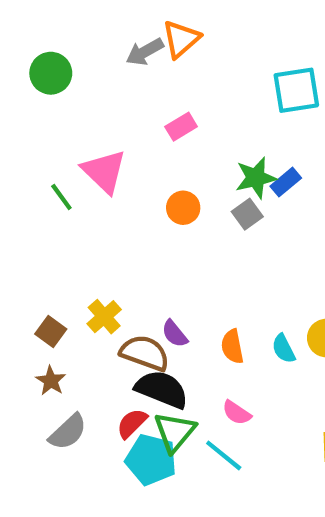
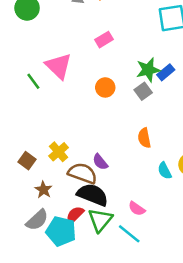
orange semicircle: (232, 347) -> (144, 138), moved
brown star: (51, 381) -> (43, 190), moved
cyan pentagon: (151, 460) -> (61, 231), moved

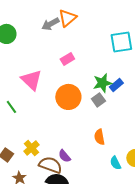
green line: (33, 81) -> (11, 107), moved
orange circle: (105, 87) -> (68, 97), size x1.6

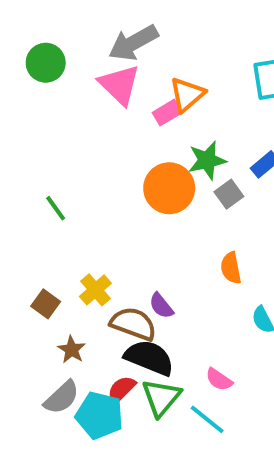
orange triangle: (67, 18) -> (187, 95), moved
gray arrow: (50, 24) -> (133, 43), size x1.4
pink triangle: (31, 80) -> (119, 85), moved
green star: (102, 83) -> (207, 160), moved

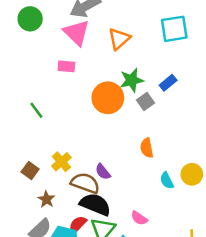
pink rectangle: (167, 113) -> (66, 66), moved, turned 36

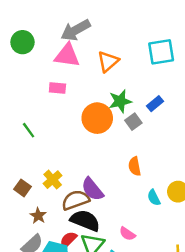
pink triangle: (76, 33) -> (67, 55), turned -36
purple semicircle: (103, 172) -> (92, 189), size x1.5
brown semicircle: (85, 183) -> (76, 200), turned -40

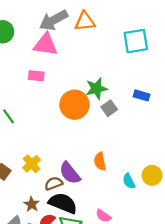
orange triangle: (108, 61) -> (85, 21), moved, turned 35
blue rectangle: (155, 104) -> (142, 95), moved, turned 56
orange semicircle: (135, 166) -> (100, 161), moved
brown semicircle: (76, 200) -> (54, 183), size x0.7
brown star: (38, 216) -> (32, 204), moved

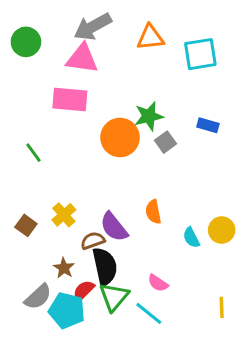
orange triangle: (85, 21) -> (150, 37), moved
pink rectangle: (36, 76) -> (70, 100), size x1.6
black semicircle: (63, 203) -> (105, 266), turned 56

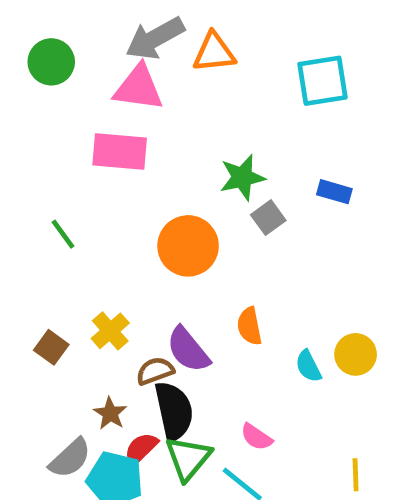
orange triangle: (150, 37) -> (214, 52), moved
orange circle: (120, 137) -> (188, 246), moved

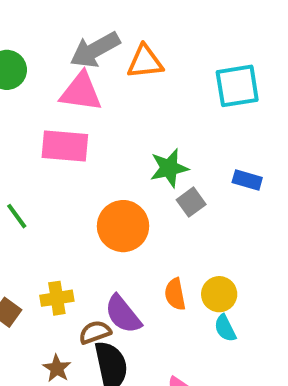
yellow cross: (110, 331) -> (57, 298), turned 32
yellow circle: (356, 354) -> (219, 294), moved

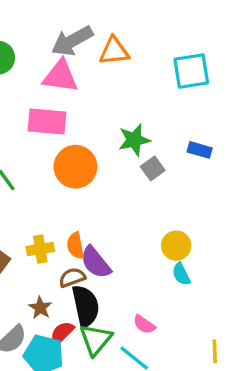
orange circle: (123, 226) -> (75, 167), moved
orange semicircle: (175, 294) -> (75, 246), moved

